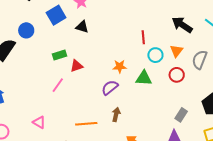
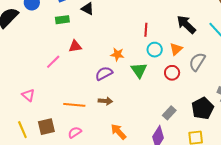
green rectangle: (59, 55) -> (62, 20), moved
green triangle: (144, 78) -> (139, 70), turned 42
brown arrow: (116, 114) -> (105, 101), turned 72

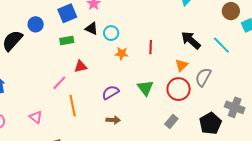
cyan circle: (155, 50) -> (111, 33), moved
orange star: (117, 54) -> (122, 54), moved
red circle: (172, 73) -> (179, 89), size x1.5
orange line: (74, 105) -> (73, 106), moved, turned 75
gray rectangle: (169, 113) -> (171, 121), moved

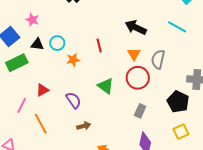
green rectangle: (67, 40) -> (17, 63), size x1.5
cyan line: (221, 45) -> (177, 27), moved
red triangle: (81, 66) -> (42, 90), moved
purple semicircle: (111, 92) -> (73, 100), turned 102

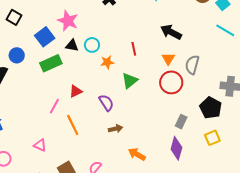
pink star: (32, 20) -> (68, 21), size x1.5
cyan line: (177, 27) -> (225, 30), moved
green triangle: (106, 86) -> (130, 81), moved, turned 42
gray rectangle: (140, 111) -> (181, 122), moved

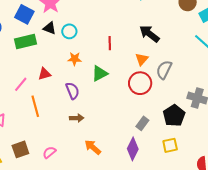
blue square: (45, 37) -> (24, 14), turned -36
orange star: (107, 62) -> (75, 59), moved

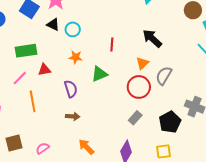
green rectangle: (26, 42) -> (26, 51), moved
gray rectangle: (142, 123) -> (135, 118), moved

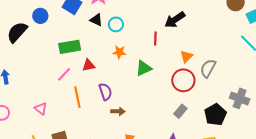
black arrow: (152, 38) -> (175, 20), moved, turned -75
purple semicircle: (71, 89) -> (105, 92), moved

